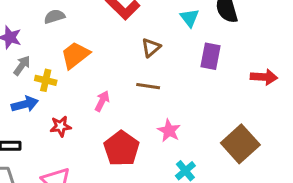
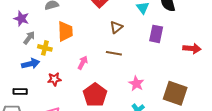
orange trapezoid: (75, 55) -> (65, 31), turned 125
pink star: (169, 131) -> (136, 84), moved
brown square: (240, 144) -> (175, 93), turned -30

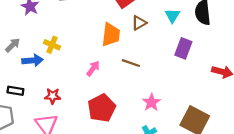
brown triangle: (116, 27) -> (139, 23), moved
orange trapezoid: (65, 31) -> (111, 35), moved
gray arrow: (29, 38) -> (13, 45), moved
red star: (54, 79) -> (53, 96), moved

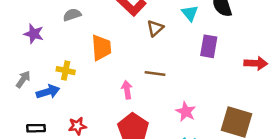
orange trapezoid: (111, 35) -> (101, 48), moved
pink arrow: (93, 68) -> (127, 90), moved, turned -35

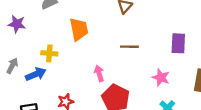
purple rectangle: (209, 46) -> (178, 43), moved
pink arrow: (127, 90) -> (99, 73), moved

